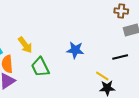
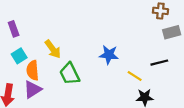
yellow line: (102, 76) -> (135, 76), moved

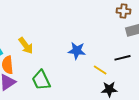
green trapezoid: (70, 74) -> (41, 80), moved

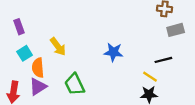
yellow line: (100, 70) -> (150, 77), moved

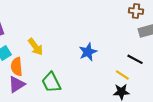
blue star: (113, 52) -> (88, 52), turned -30
black line: (163, 60) -> (135, 59), turned 42

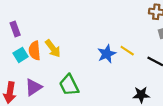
orange semicircle: (17, 67) -> (35, 51), moved
yellow line: (122, 75) -> (127, 51), moved

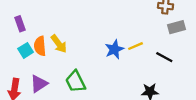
yellow line: (127, 51) -> (135, 46), turned -56

